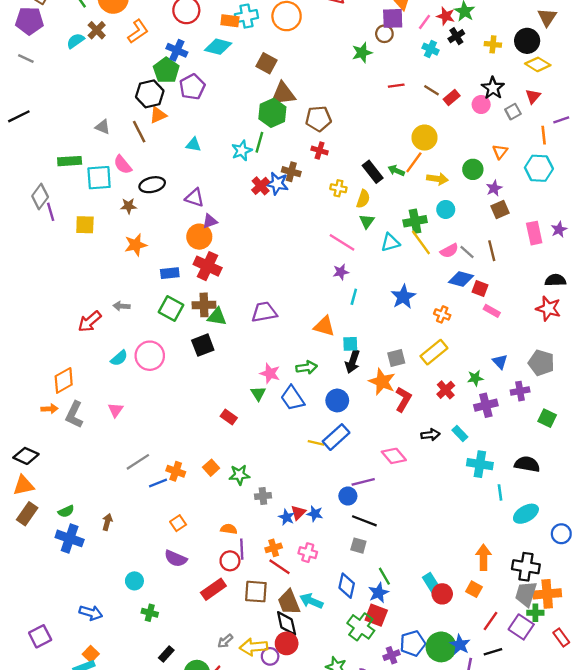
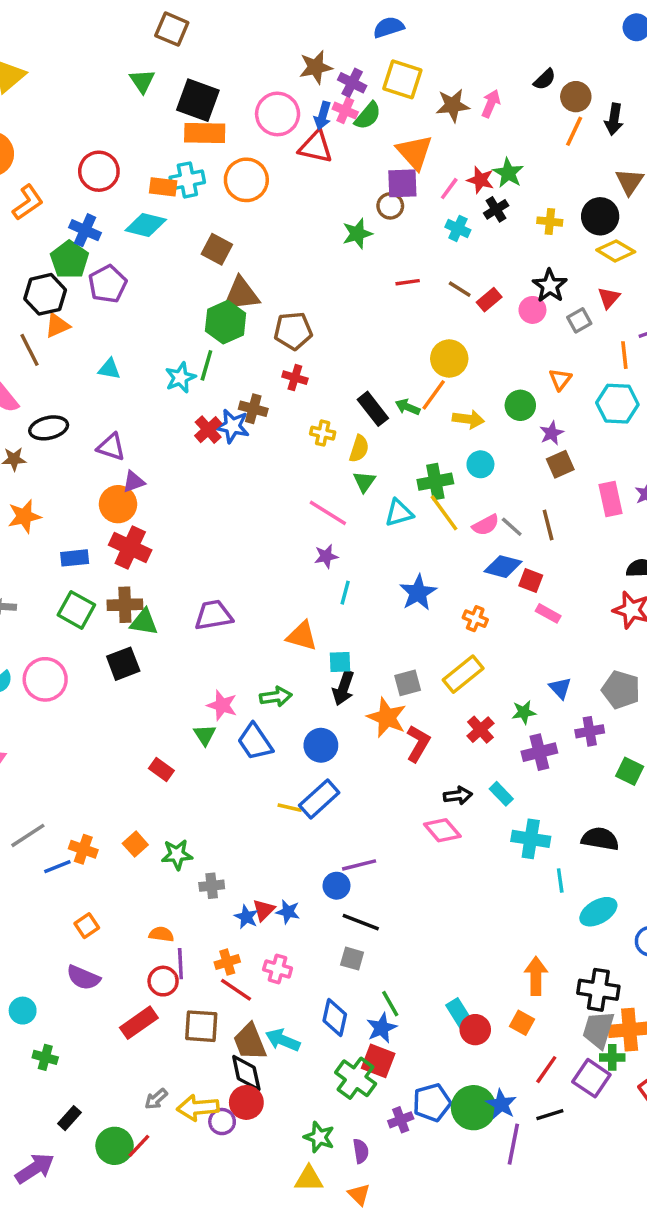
pink diamond: (394, 456) -> (442, 830), moved

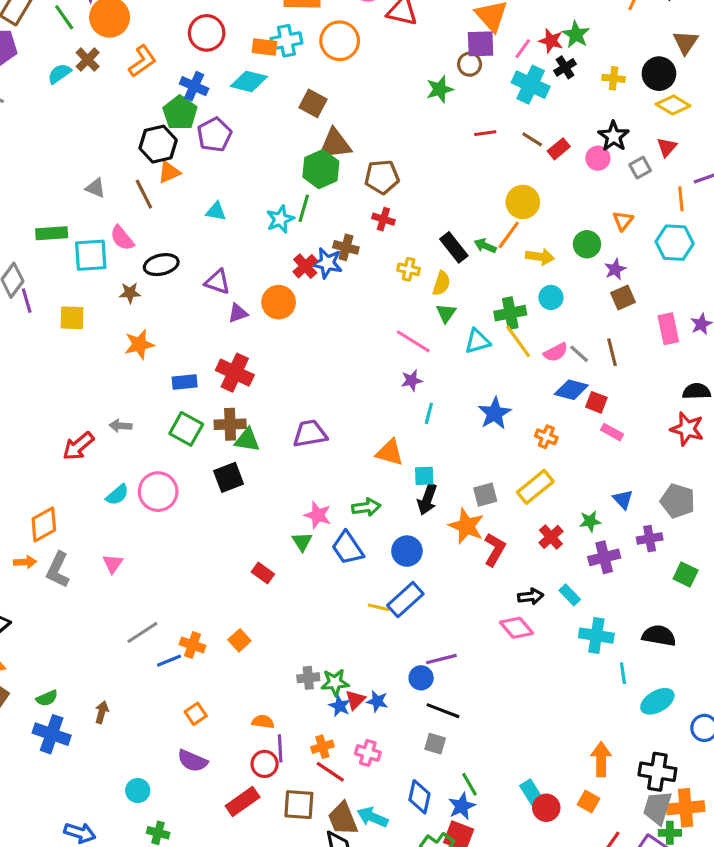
cyan cross: (458, 228) -> (531, 85), size x1.6
orange circle: (118, 504) -> (279, 302), moved
green star: (177, 854) -> (335, 683), moved

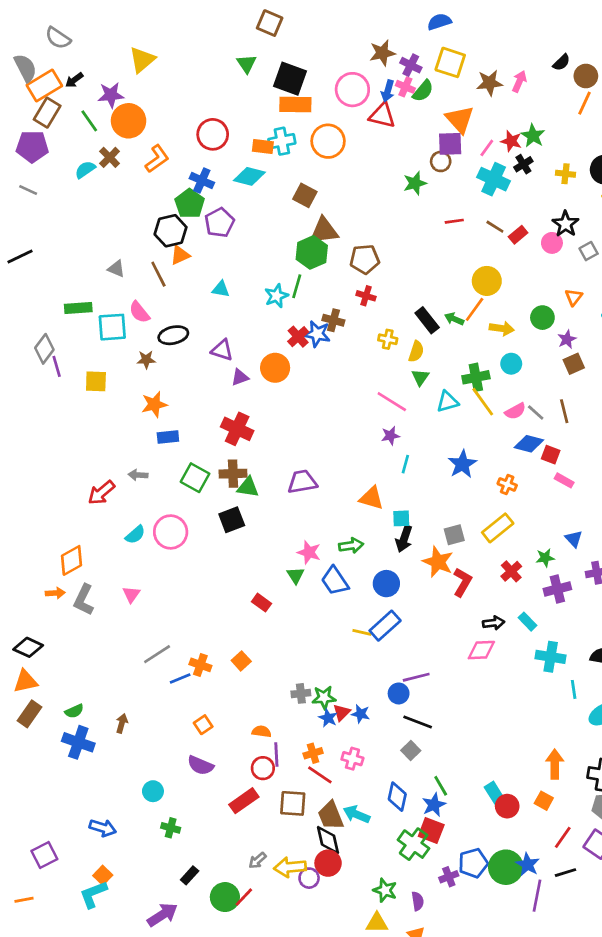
blue rectangle: (185, 382) -> (168, 437), moved
pink diamond: (517, 628) -> (481, 650), turned -52
gray square: (435, 744) -> (411, 750), turned 30

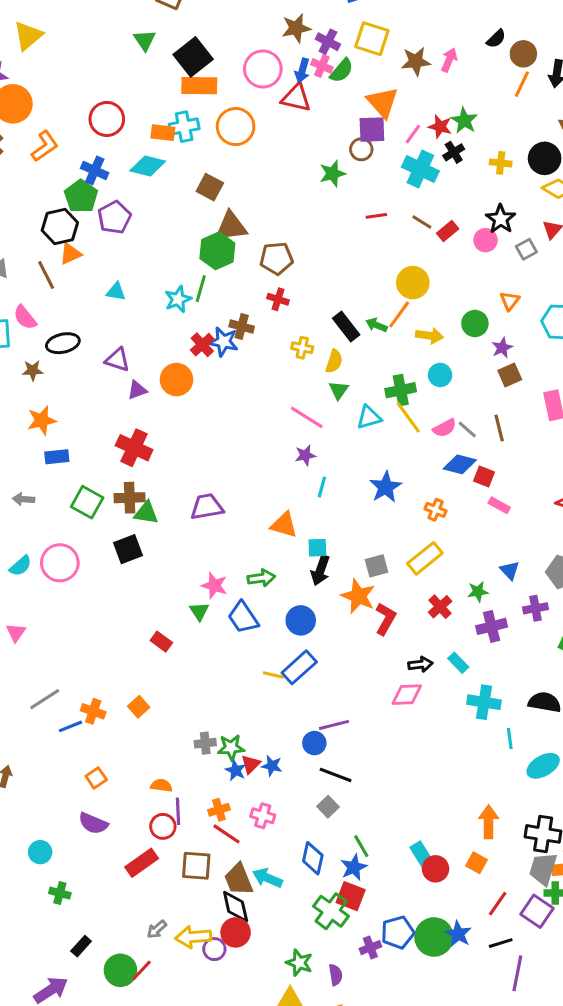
black square: (290, 79) -> (193, 57), turned 32
purple line: (537, 896) -> (517, 973), moved

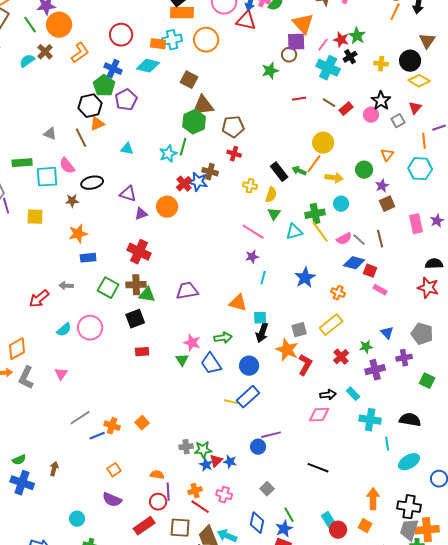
red rectangle: (161, 642) -> (142, 352), moved, turned -40
black line: (336, 775) -> (318, 468), moved

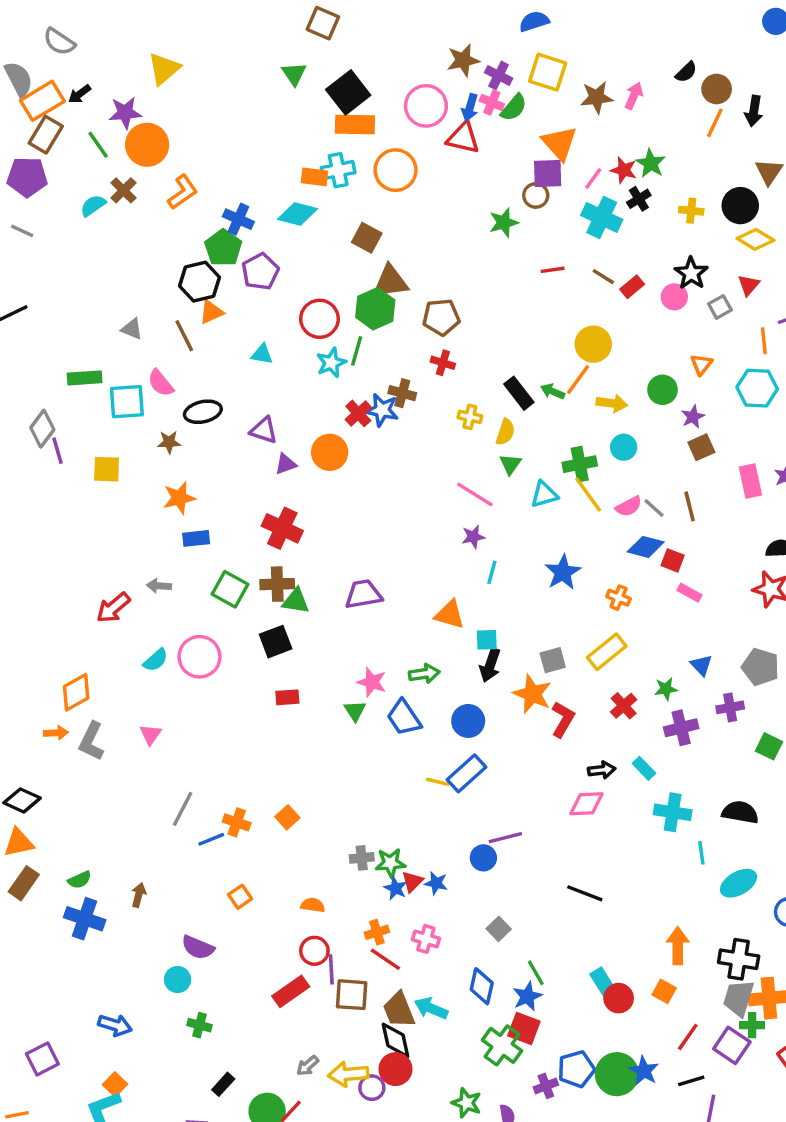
red circle: (121, 35) -> (319, 319), moved
gray line: (80, 418) -> (183, 809), turned -30
purple line: (168, 492) -> (331, 969), moved
purple semicircle: (112, 500) -> (198, 947), moved

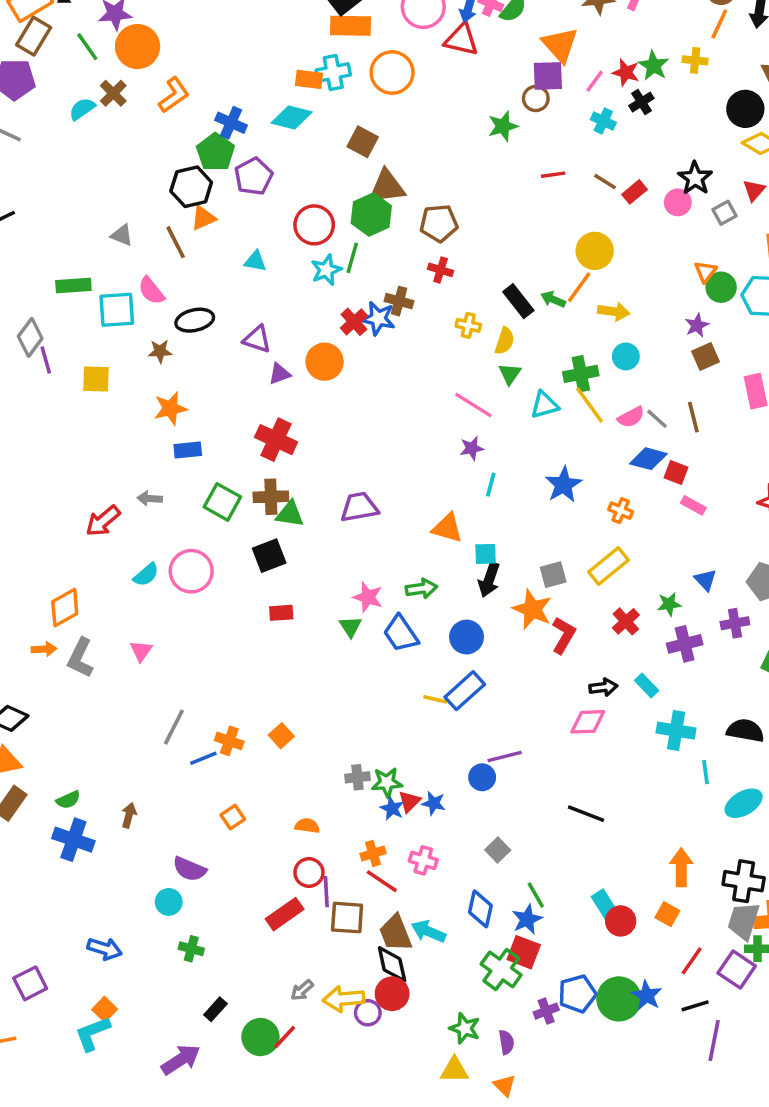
yellow cross: (691, 211) -> (695, 60), moved
cyan cross: (602, 217) -> (603, 121), size x0.6
green circle: (663, 390) -> (721, 287), moved

